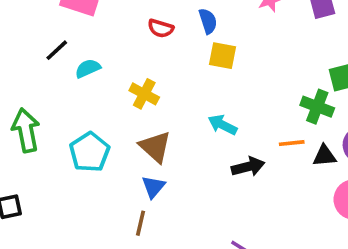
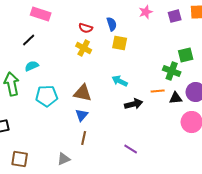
cyan semicircle: (88, 68) -> (32, 66), moved
yellow cross: (144, 94) -> (84, 48), moved
brown triangle: (155, 147) -> (83, 93), turned -30
cyan pentagon: (90, 152) -> (47, 96), turned 30
brown line: (141, 223) -> (84, 138), moved

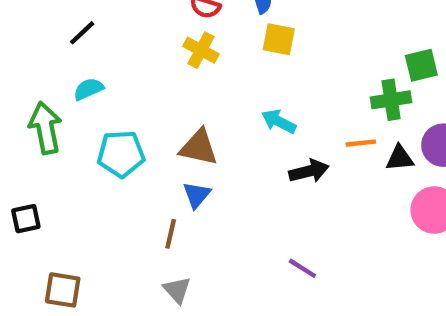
green cross: (172, 71) -> (391, 100), turned -30
brown line: (84, 138) -> (171, 234), moved
gray triangle: (64, 159) -> (177, 290), moved, turned -48

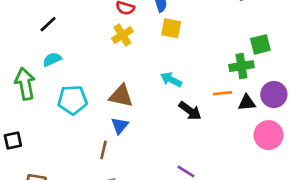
yellow cross: (201, 50) -> (122, 35), turned 30
black arrow: (309, 171) -> (190, 111), turned 50

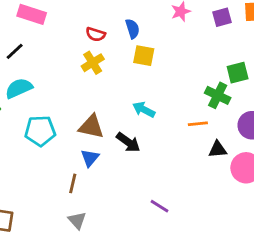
cyan semicircle: (52, 59) -> (19, 88), size x1.4
green cross: (241, 66) -> (218, 95), turned 35
black triangle: (247, 103) -> (218, 149), moved
black arrow: (190, 111) -> (128, 142), moved

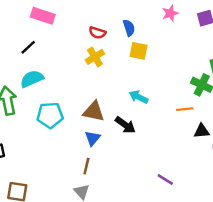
brown line: (73, 183) -> (86, 166), moved
purple line: (159, 206) -> (165, 179), moved

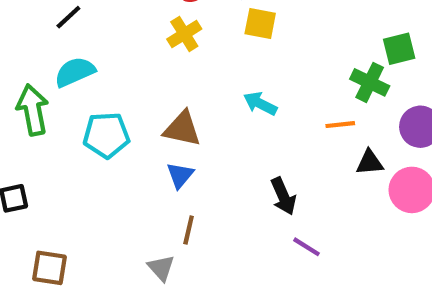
black arrow: (125, 125) -> (283, 196), moved, turned 30
brown line: (86, 166) -> (189, 230), moved

